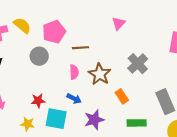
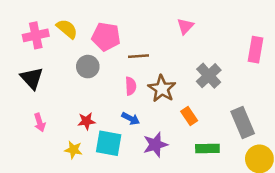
pink pentagon: (54, 32) -> (106, 37), turned 30

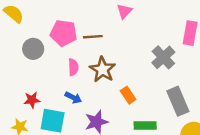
pink pentagon: (106, 37) -> (64, 33), moved
brown line: (138, 56) -> (93, 37), moved
gray cross: (209, 76) -> (163, 57), moved

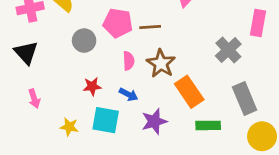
orange rectangle: (128, 95) -> (189, 92), size x1.6
red star: (32, 100) -> (92, 86), moved

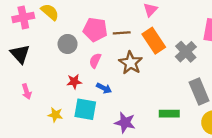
pink semicircle: (129, 61) -> (95, 61), moved, turned -152
orange rectangle: (189, 92) -> (154, 41), moved
purple star: (154, 121) -> (125, 122), moved, turned 30

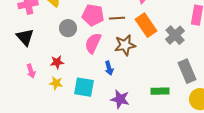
pink semicircle: (95, 61) -> (93, 43), size x1.5
brown star: (131, 63) -> (125, 45), turned 30
red star: (74, 82) -> (57, 62), moved
blue arrow: (104, 88) -> (109, 68), moved, turned 48
yellow star: (55, 115) -> (56, 83), moved

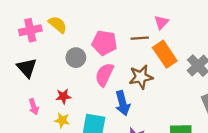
brown line: (117, 18) -> (140, 38), moved
blue arrow: (109, 68) -> (123, 103), size x1.5

